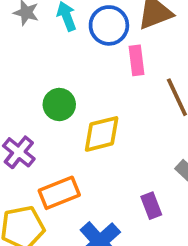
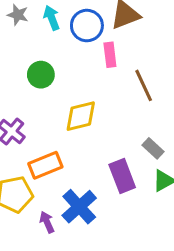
green circle: (59, 104) -> (41, 75), moved
purple rectangle: (151, 206) -> (122, 176), size x1.5

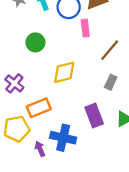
brown line: (144, 85) -> (110, 50), turned 65
gray rectangle: (153, 148) -> (111, 82), moved, turned 72
blue cross: (79, 207) -> (63, 138), turned -35

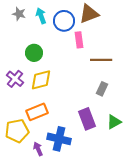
brown line: (110, 50) -> (101, 60), turned 50
yellow diamond: (64, 72) -> (41, 80), moved
purple cross: (14, 83) -> (15, 79), moved

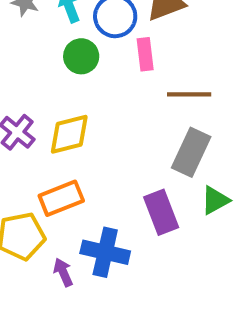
green circle: (34, 53) -> (81, 56), moved
gray rectangle: (102, 89) -> (191, 152), size x1.6
green triangle: (114, 122) -> (215, 200), moved

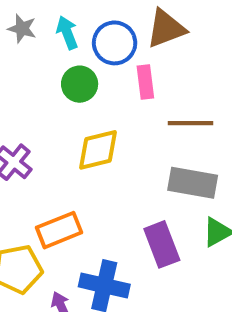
yellow diamond: (69, 134) -> (98, 150), moved
gray rectangle: (191, 152) -> (193, 183), turned 75

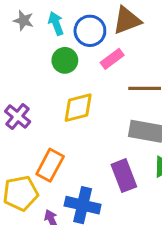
pink rectangle: (145, 82) -> (112, 59), turned 60
orange rectangle: (59, 230) -> (50, 165), turned -40

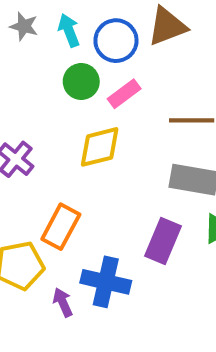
pink rectangle: (112, 59) -> (124, 94), moved
purple rectangle: (124, 176) -> (163, 241), turned 44

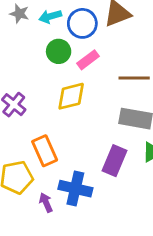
cyan arrow: (69, 30) -> (50, 16), turned -85
orange rectangle: (61, 227) -> (45, 151), turned -52

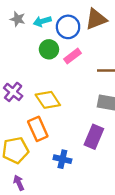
yellow diamond: (71, 96) -> (48, 100), moved, turned 70
blue cross: (75, 189) -> (62, 159), size x0.7
purple arrow: (46, 203) -> (19, 183), moved

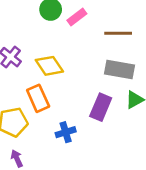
blue cross: (62, 159) -> (66, 132), turned -30

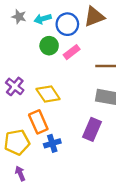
blue cross: (66, 132) -> (52, 143), moved

